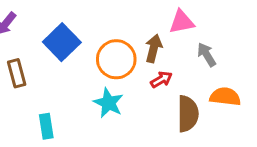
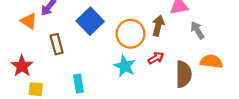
red arrow: (161, 79) -> (156, 58), moved

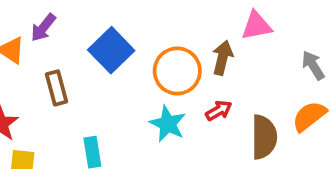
gray arrow: (197, 30) -> (313, 65), moved
orange semicircle: (211, 61) -> (309, 116), turned -45

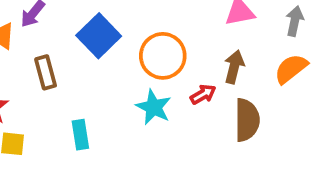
brown arrow: (223, 58) -> (234, 67), moved
gray arrow: (313, 65) -> (295, 21), moved, turned 44
orange semicircle: (309, 116) -> (291, 69), moved

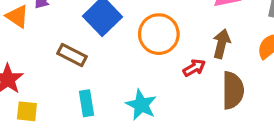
brown rectangle: (46, 72) -> (72, 55), moved, turned -48
cyan star: (154, 107) -> (141, 105), moved

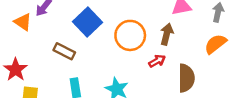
brown arrow: (222, 44) -> (167, 34), moved

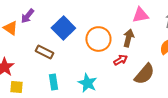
brown semicircle: (186, 78) -> (144, 74), turned 40

